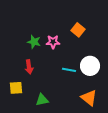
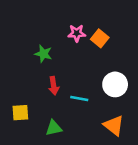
pink star: (53, 42) -> (77, 33), moved
red arrow: (29, 67) -> (54, 86), moved
cyan line: (69, 70) -> (79, 99), moved

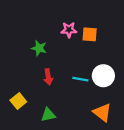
orange square: (100, 38) -> (90, 34), turned -35
cyan line: (79, 99) -> (80, 79), moved
yellow square: (20, 113) -> (18, 101), turned -35

